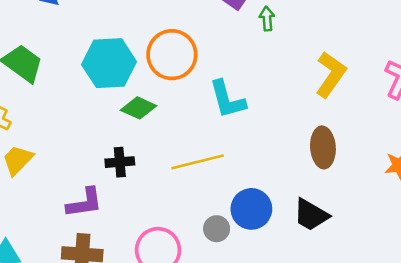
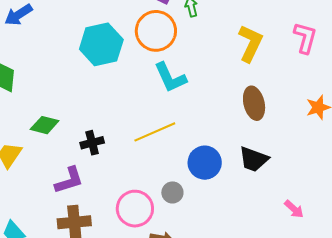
orange circle: (172, 55) -> (156, 31), moved
cyan hexagon: (109, 63) -> (101, 44), moved
green diamond: (139, 108) -> (45, 125), moved
gray circle: (217, 229) -> (172, 192), moved

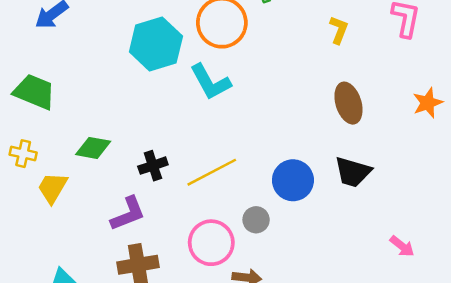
yellow L-shape: (250, 43) -> (339, 30), size x0.6
cyan L-shape: (170, 78) -> (210, 82), moved
yellow line: (155, 132) -> (212, 172), moved
pink arrow: (294, 209) -> (402, 246), moved

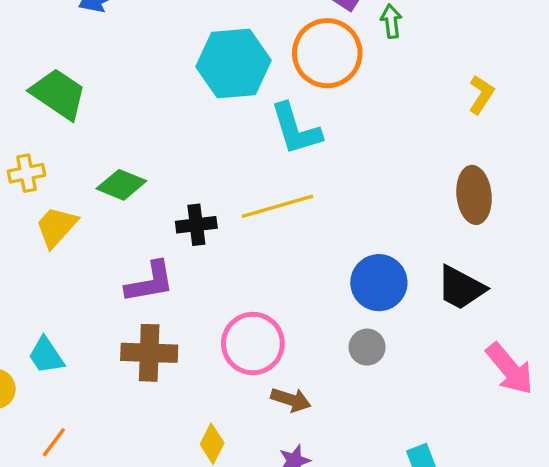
yellow cross: (23, 154) -> (27, 173), turned -35
yellow line: (212, 172) -> (277, 206), moved
gray circle: (256, 220) -> (367, 347), moved
pink arrow: (402, 246) -> (510, 369), moved, size x1.6

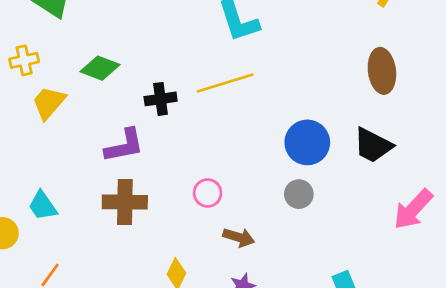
pink circle: (253, 344) -> (208, 193), size x0.6
pink arrow: (510, 369) -> (413, 209), turned 84

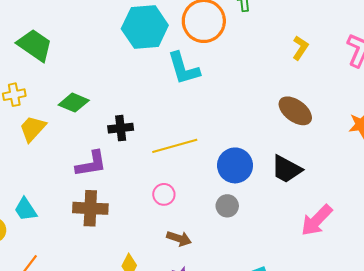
brown ellipse: (382, 71) -> (295, 111), turned -48
yellow line: (225, 83) -> (175, 146), moved
pink circle: (208, 193) -> (164, 194), moved

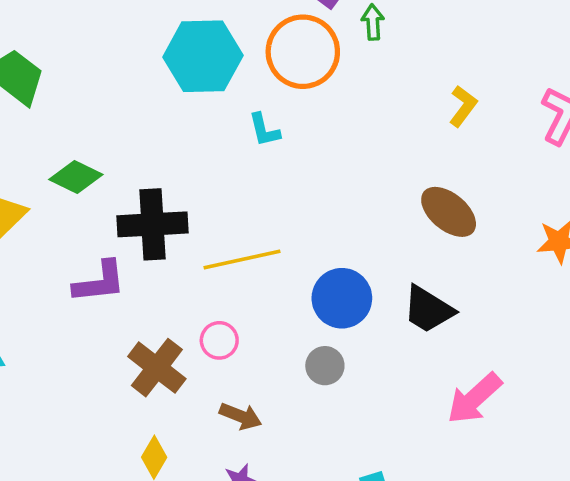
cyan L-shape: (184, 68) -> (264, 130), size x0.6
black cross: (121, 128) -> (153, 224), size x1.6
brown cross: (90, 208) -> (157, 368), moved, turned 32

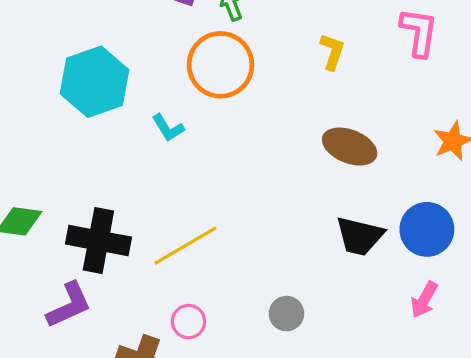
orange circle: (303, 52) -> (220, 65), moved
black cross: (153, 224) -> (98, 241), turned 32
blue circle: (342, 298) -> (427, 229), moved
pink arrow: (474, 398) -> (424, 300), size x0.7

